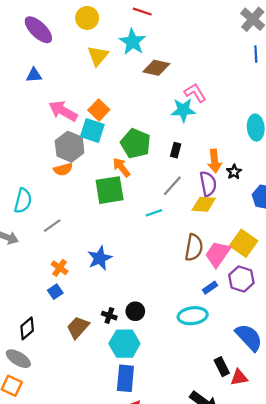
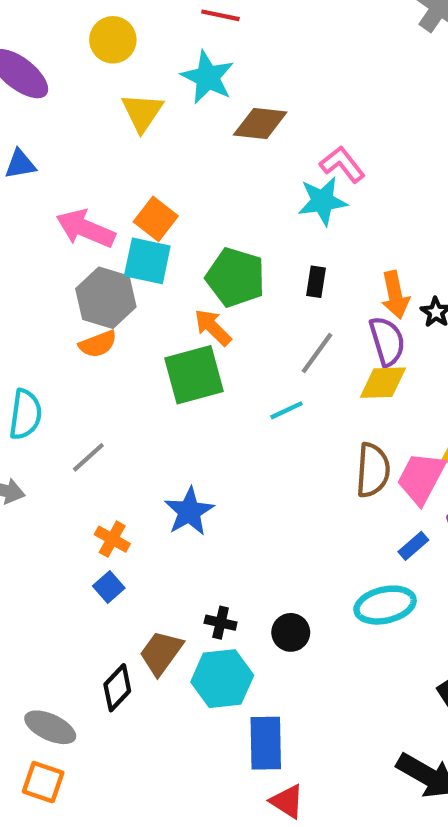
black circle: (135, 311) -> (291, 632), moved
black diamond: (27, 328) -> (117, 688), moved
cyan hexagon: (124, 344) -> (222, 679), moved

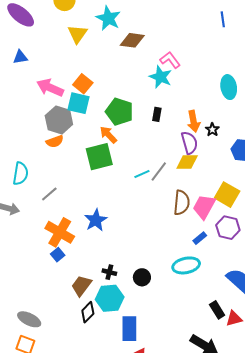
cyan star: (322, 201) -> (161, 77), turned 30
gray line: (317, 353) -> (159, 171), moved
orange cross: (112, 539) -> (60, 232), size x1.8
black diamond: (117, 688) -> (88, 312), moved

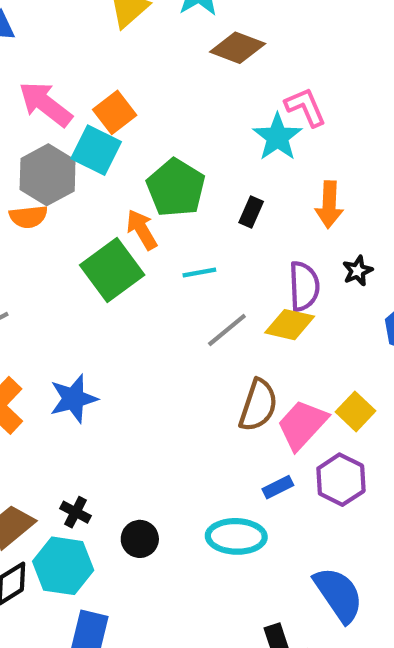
orange arrow: (194, 121) -> (329, 205), moved
green square: (99, 157) -> (112, 270), turned -36
cyan line: (142, 174) -> (199, 272), moved
yellow square: (227, 195) -> (356, 411), size x0.7

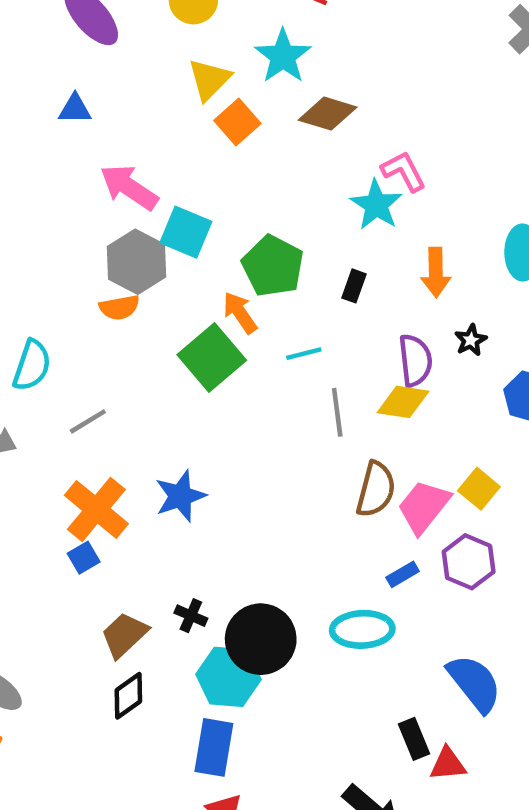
orange square: (115, 112) -> (237, 122), moved
gray line: (227, 330) -> (337, 412), turned -54
black circle: (140, 539) -> (261, 639), size x1.8
cyan hexagon: (63, 566) -> (229, 677), moved

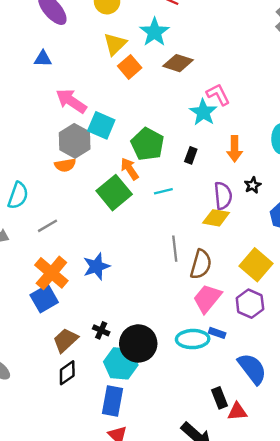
gray line: (337, 412) -> (175, 249), moved
yellow square: (479, 489) -> (256, 265), size x1.5
pink trapezoid: (424, 507) -> (207, 298), moved
blue square: (84, 558) -> (44, 299), size x1.6
blue rectangle: (403, 574) -> (217, 333), moved, turned 49

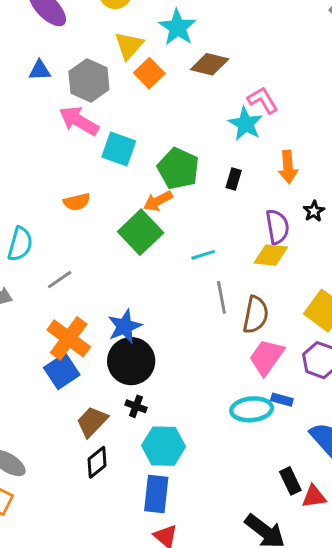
gray hexagon: (75, 141) -> (89, 81), moved
orange arrow: (130, 169) -> (158, 201), turned -80
cyan line: (163, 191) -> (203, 255), moved
black circle: (138, 343) -> (131, 361), moved

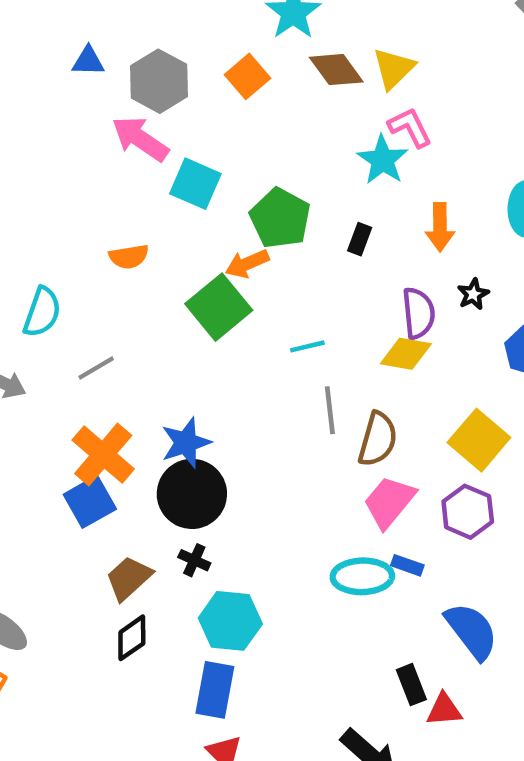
yellow triangle: (129, 46) -> (394, 69), moved
brown diamond: (210, 64) -> (336, 70), turned 36

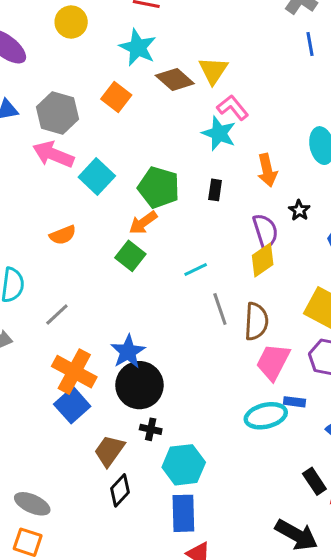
cyan square: (195, 184) -> (97, 177), turned 32
green square: (219, 307) -> (130, 256), size x0.7
yellow diamond: (406, 354) -> (263, 260), turned -32

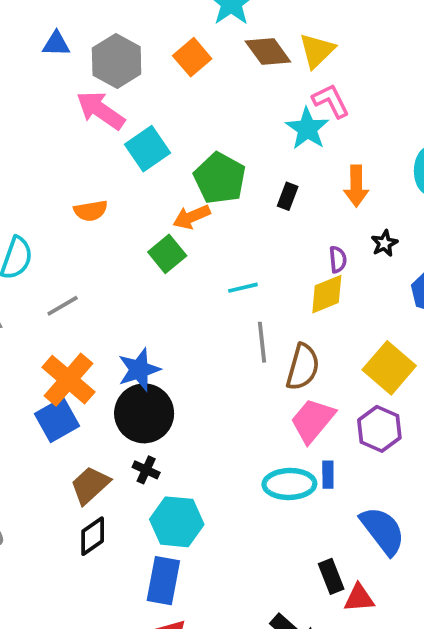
purple semicircle: (265, 231) -> (338, 259), size x0.6
blue rectangle: (294, 402) -> (328, 475), turned 70

